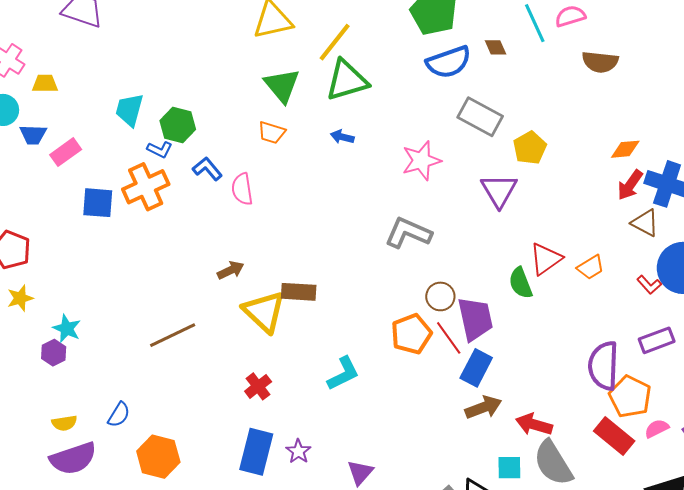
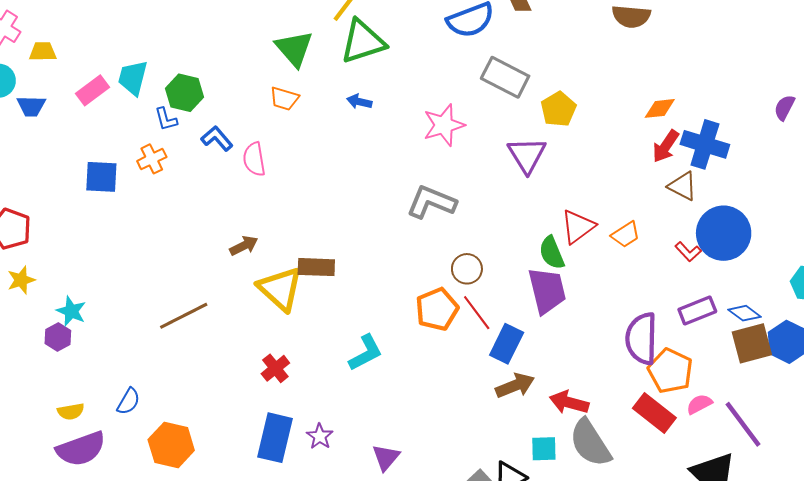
blue L-shape: (160, 150) -> (166, 119), turned 50
pink rectangle: (66, 152) -> (93, 90), moved
orange cross: (146, 187) -> (152, 159), size x0.6
purple trapezoid: (475, 319) -> (547, 291), moved

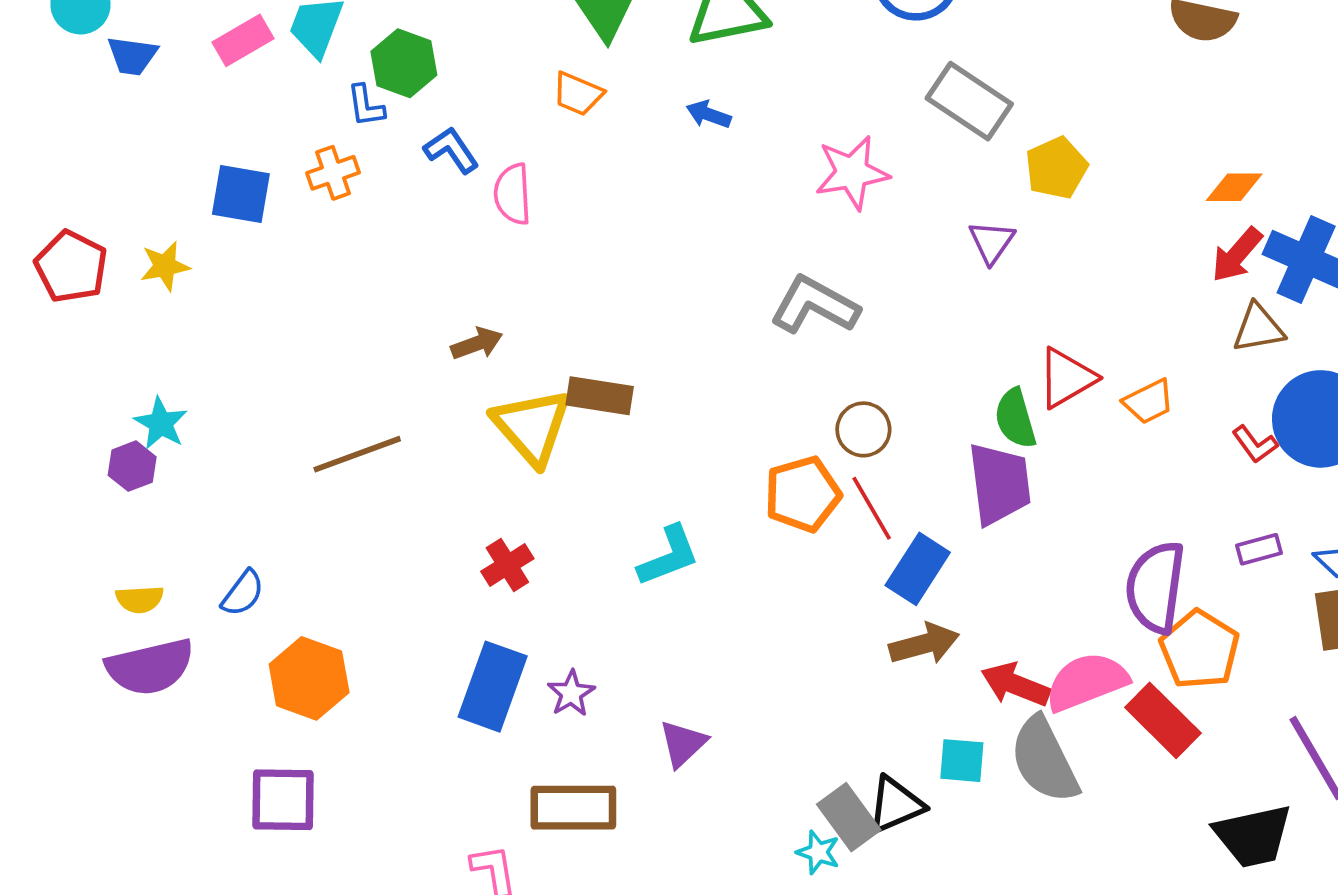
purple triangle: (527, 155) -> (992, 242), size x0.7
brown triangle: (683, 186) -> (1258, 328), turned -44
yellow star: (21, 280) -> (165, 266), moved
purple rectangle: (697, 311) -> (1259, 549), size x0.7
pink semicircle: (699, 404) -> (1087, 682), moved, size x1.8

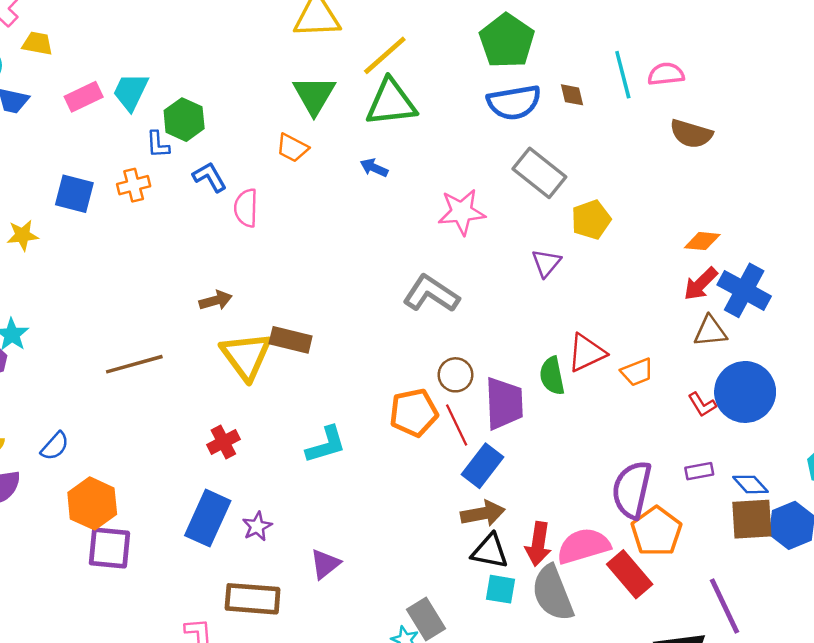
purple trapezoid: (999, 484) -> (504, 403), moved
red arrow: (1015, 685) -> (538, 544), turned -108
purple square: (283, 800) -> (109, 548), moved
black triangle: (896, 805) -> (490, 551), moved, turned 30

